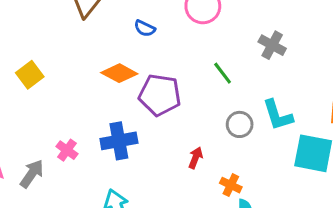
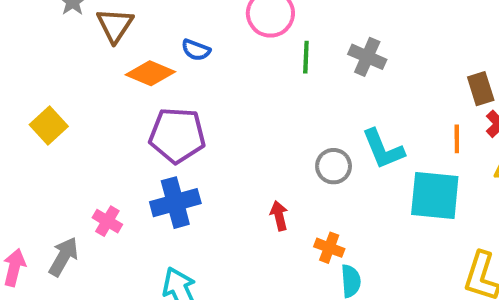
orange diamond: (119, 73) -> (150, 73), moved
green line: (223, 73) -> (306, 57), moved, turned 45
purple pentagon: (160, 95) -> (177, 135), moved
red arrow: (196, 158) -> (279, 216), turned -30

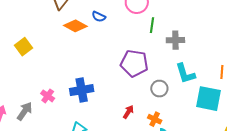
gray cross: (367, 57) -> (175, 40), moved, turned -30
purple pentagon: (177, 135) -> (134, 63), moved
gray circle: (334, 166) -> (159, 89), moved
red arrow: (279, 216) -> (128, 112), moved, turned 40

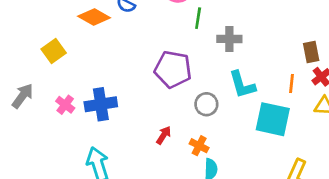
yellow square: (23, 47) -> (54, 51), moved
pink cross: (48, 96) -> (65, 105), moved
gray arrow: (25, 111) -> (23, 96), moved

